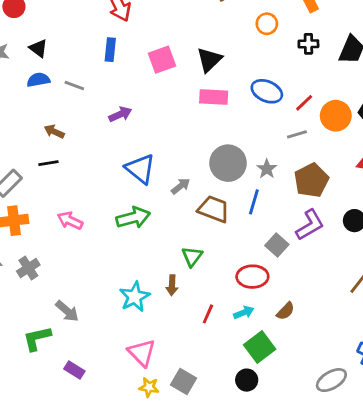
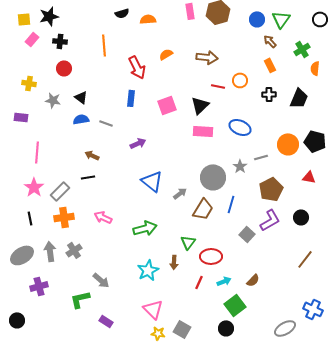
red line: (304, 103) -> (218, 86), moved, turned 56
gray star: (267, 169) -> (240, 166), moved
brown trapezoid: (214, 209) -> (203, 209), turned 100
green arrow: (133, 218) -> (145, 228), moved
red ellipse: (252, 277) -> (211, 256), moved

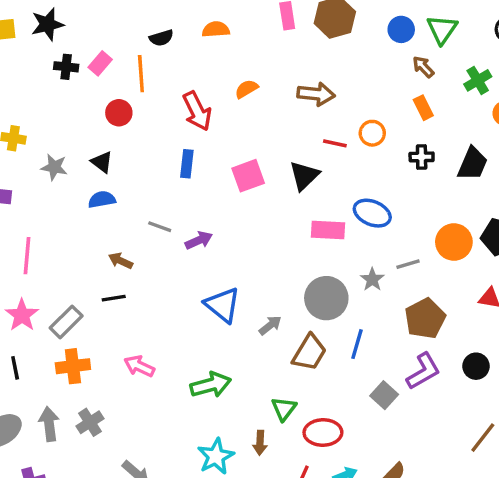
black semicircle: (122, 13) -> (161, 38), moved
pink rectangle: (32, 39) -> (100, 63), moved
red circle: (64, 68) -> (119, 113), moved
gray line: (106, 123) -> (160, 227), moved
pink rectangle: (203, 131) -> (328, 230), moved

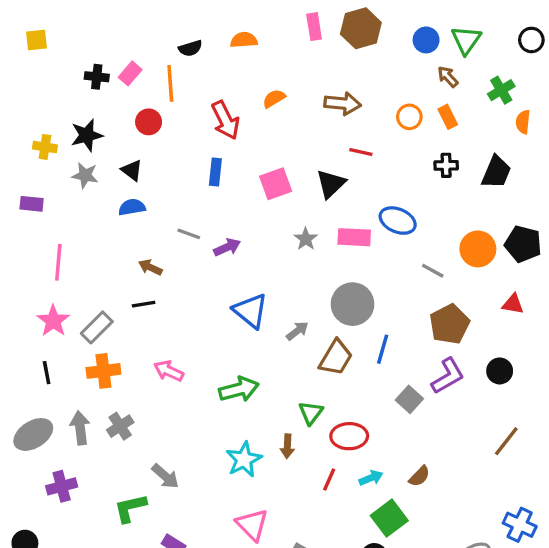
black star: (47, 24) -> (87, 135), moved
orange circle: (372, 133) -> (409, 117), moved
gray line: (408, 264) -> (433, 271), turned 45
gray star: (372, 279) -> (306, 239), moved

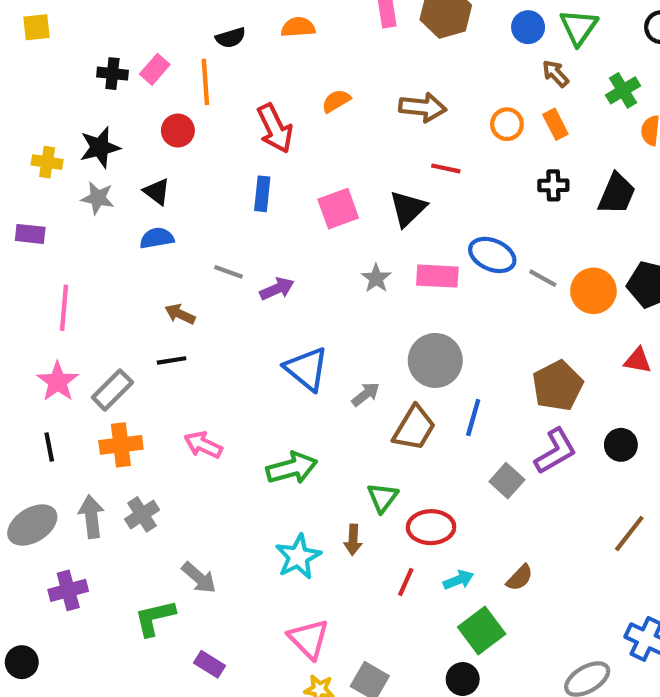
gray line: (433, 271) -> (543, 278), moved

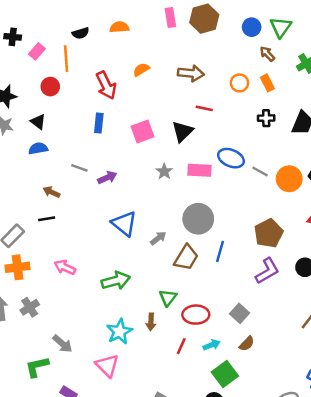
black cross: (112, 74) -> (13, 37), moved
gray square: (507, 481) -> (239, 313), moved
pink triangle: (309, 639) -> (107, 366), moved

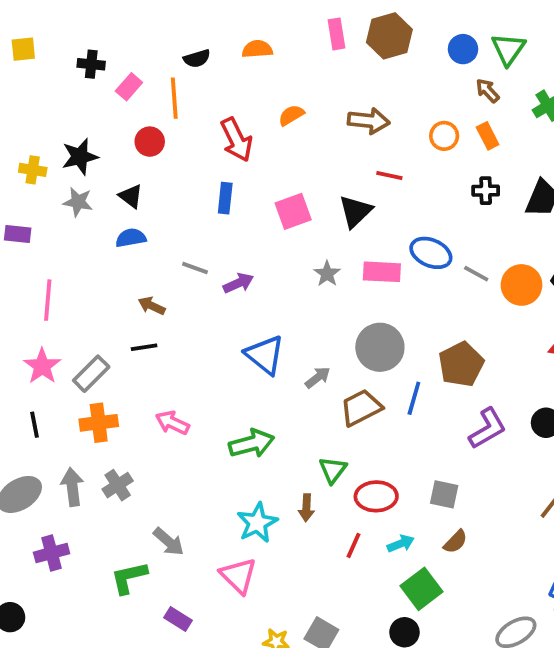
brown pentagon: (269, 233) -> (461, 364), moved
brown trapezoid: (186, 258) -> (361, 408), turned -148
gray square: (239, 313) -> (444, 494), turned -30

